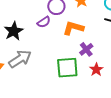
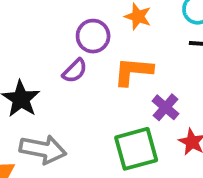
gray arrow: (20, 59) -> (43, 149), turned 55

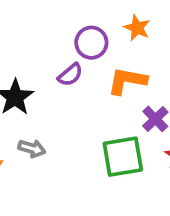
gray arrow: (43, 149) -> (32, 148), size x0.6

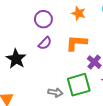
purple circle: (91, 43) -> (43, 19), moved
gray arrow: (32, 148) -> (55, 92), moved

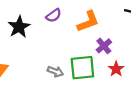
orange L-shape: (76, 43) -> (88, 21), turned 145

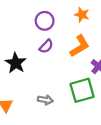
gray arrow: (55, 71) -> (45, 100), moved

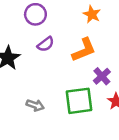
purple circle: (45, 21) -> (35, 14), moved

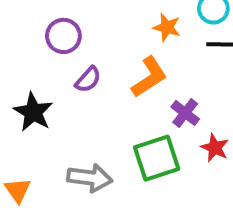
orange star: (92, 14) -> (167, 27), moved
gray arrow: (35, 105) -> (90, 178), size x1.5

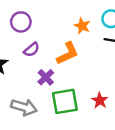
purple cross: (185, 113) -> (46, 77), moved

